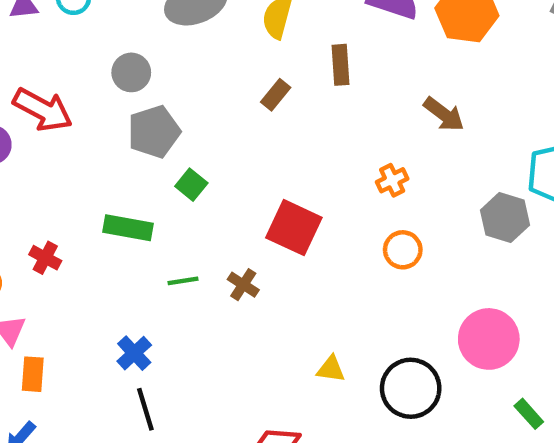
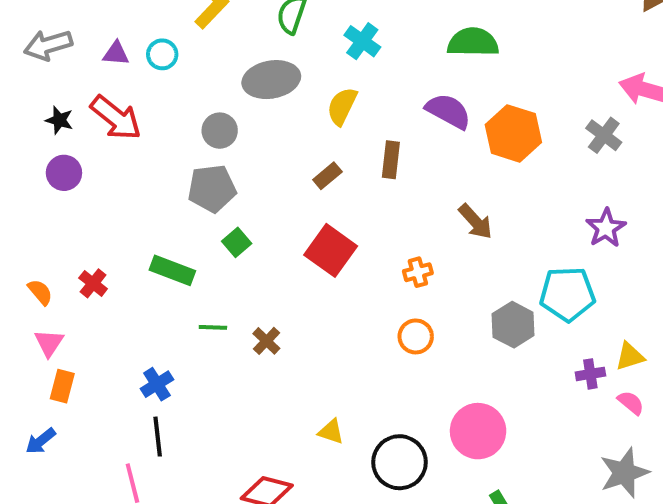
gray circle: (131, 72) -> (220, 131), moved
red arrow: (43, 110) -> (116, 118), moved
red square: (294, 228) -> (331, 250), moved

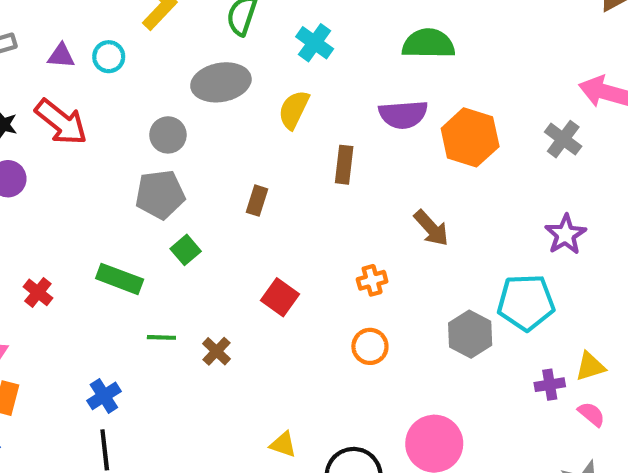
purple semicircle: (448, 111) -> (403, 115), turned 147
brown rectangle: (327, 176) -> (257, 201), moved, turned -32
red square: (331, 250) -> (280, 297), moved, size x0.7

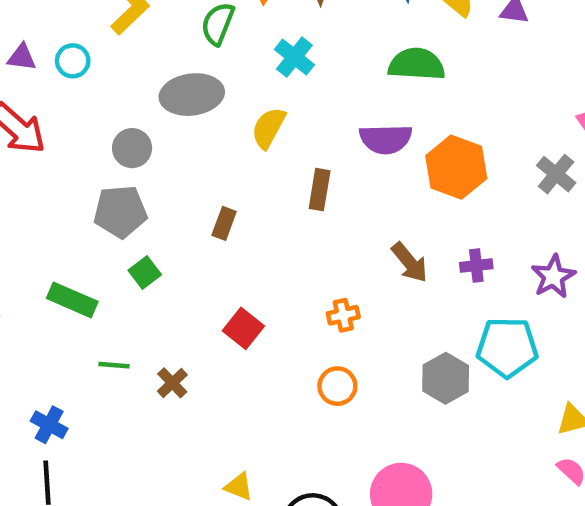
purple cross: (550, 385) -> (476, 266), moved
blue cross: (104, 396) -> (49, 425), turned -32

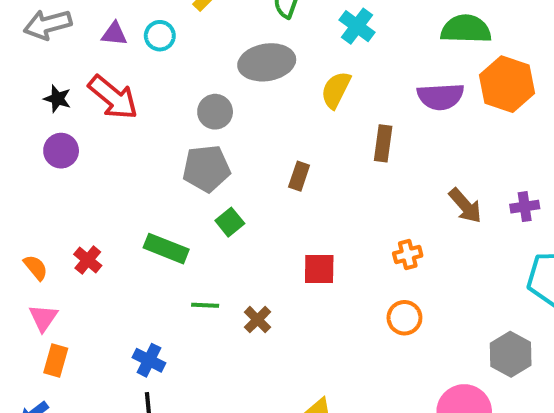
orange hexagon: (456, 167) -> (507, 84), moved
red square: (243, 328) -> (319, 269), turned -36
gray hexagon: (446, 378) -> (511, 354), moved

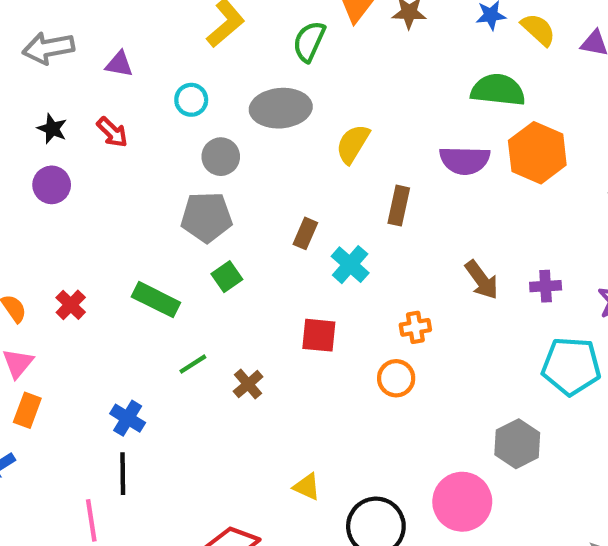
cyan cross: (357, 26) -> (350, 265), moved
cyan circle: (160, 36) -> (191, 100), moved
red arrow: (113, 97) -> (112, 132), size x0.6
green line: (205, 305) -> (193, 364), turned -40
orange circle: (404, 318) -> (396, 378), moved

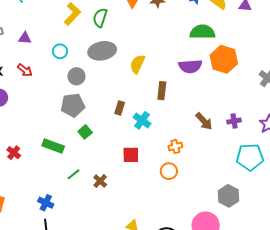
green semicircle: (309, 41) -> (100, 18), moved

